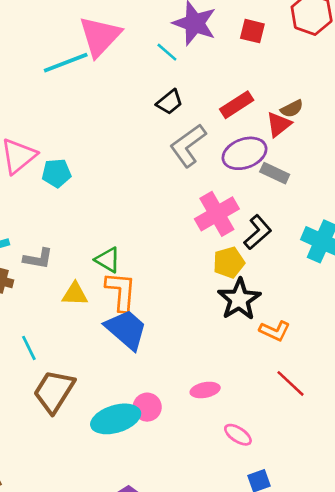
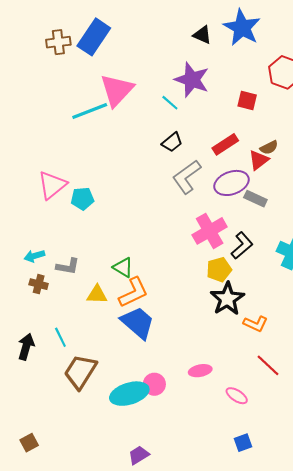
red square: (252, 31) -> (247, 101), moved
orange L-shape: (121, 291) -> (133, 292), turned 60
pink ellipse: (238, 435) -> (237, 396), moved

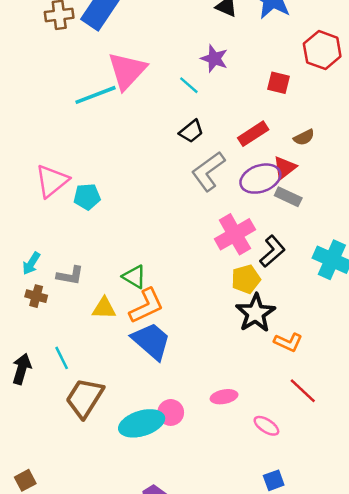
purple star: (192, 80) -> (214, 59), size x0.7
red triangle: (259, 160) -> (285, 168), moved
cyan arrow: (34, 256) -> (31, 263), turned -42

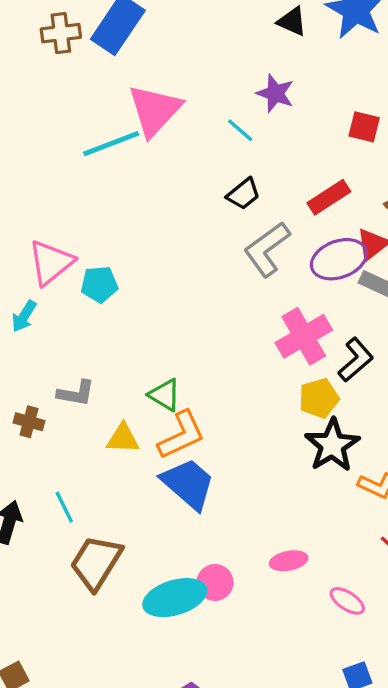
cyan arrow: (31, 263) -> (24, 316), moved

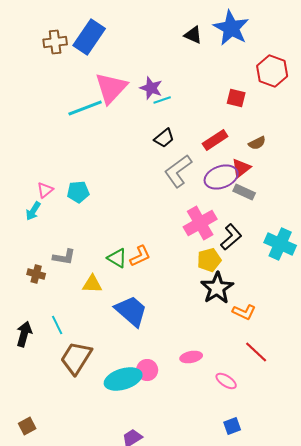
purple star: (275, 93) -> (151, 88), moved
cyan line: (240, 130) -> (162, 100), turned -60
pink triangle: (51, 263) -> (45, 190), moved, size x0.6
orange L-shape: (181, 435) -> (140, 256), moved, size x0.7

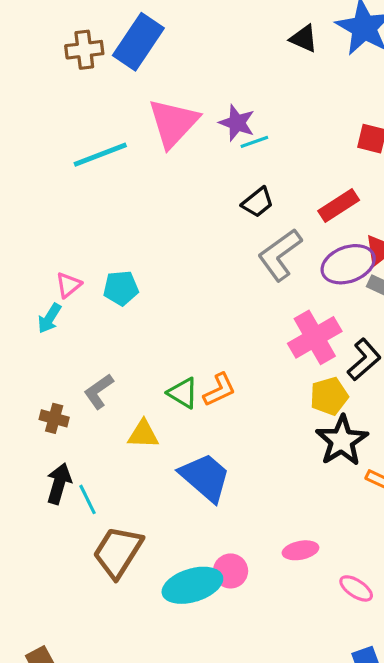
cyan line: (85, 108) -> (100, 155), moved
gray L-shape: (64, 257) -> (99, 391), turned 135
black arrow: (24, 334) -> (59, 484), moved

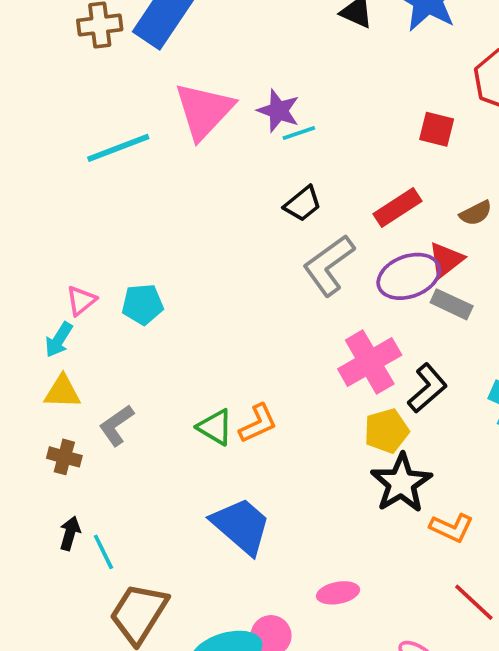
yellow triangle: (143, 434) -> (62, 392), moved
black arrow: (59, 484) -> (70, 533), size x0.7
pink ellipse: (300, 550) -> (338, 593), moved

